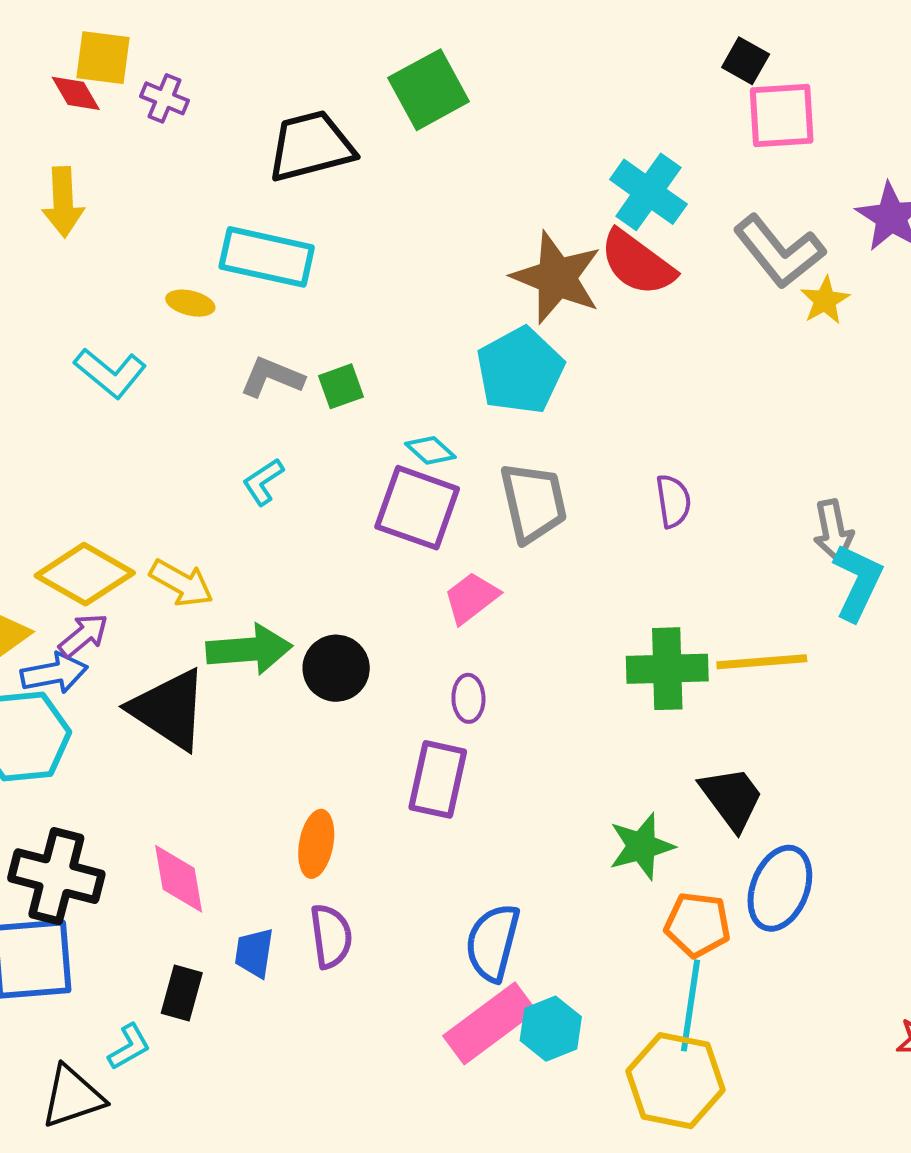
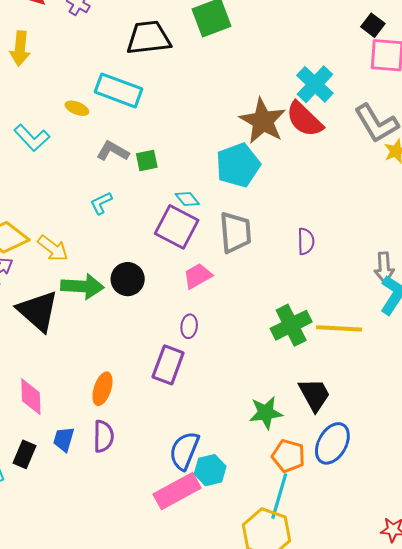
black circle: (336, 668) -> (128, 279), moved
green cross: (667, 669) -> (291, 325), turned -33
cyan hexagon: (551, 1029) -> (210, 470), moved

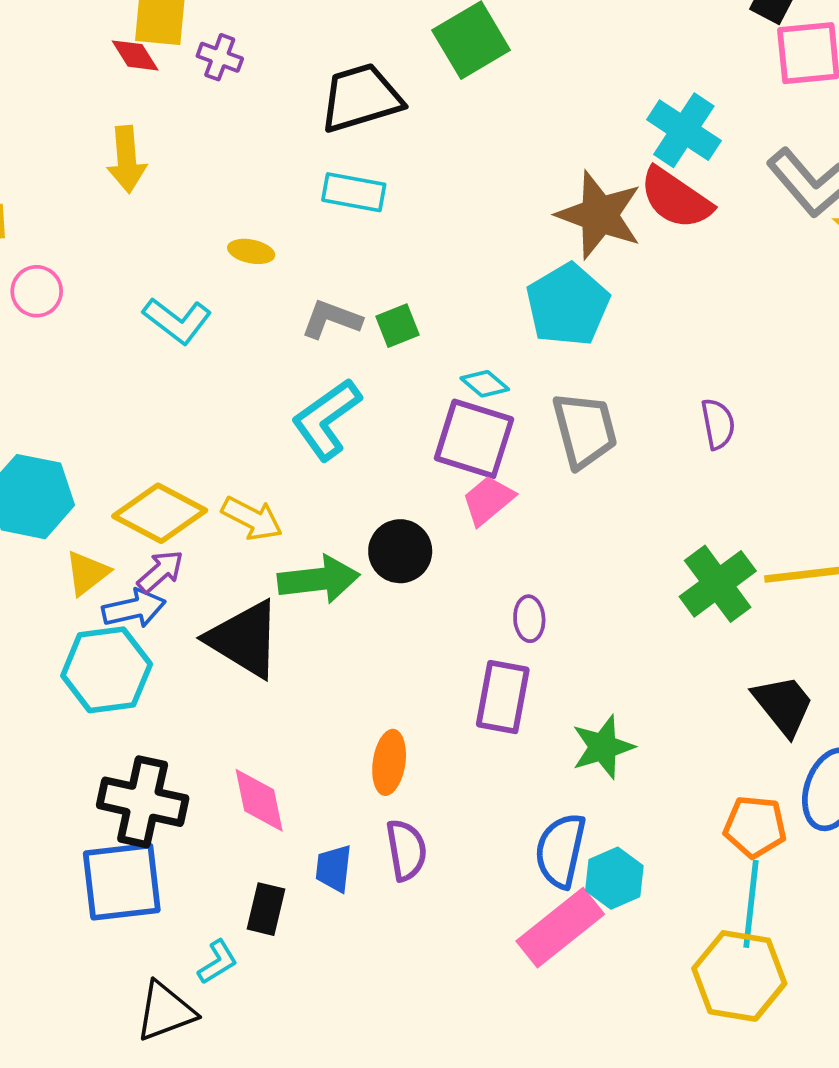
cyan rectangle: (119, 90) -> (354, 192), moved, size x0.7
cyan L-shape: (101, 203) -> (326, 419), size x1.8
pink trapezoid: (198, 276) -> (488, 500), moved
green star: (266, 413) -> (603, 747), moved

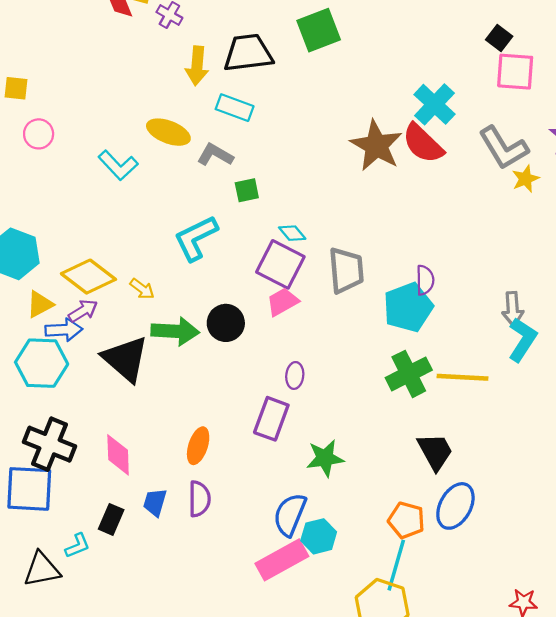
yellow arrow: (127, 159) -> (197, 66), moved
yellow ellipse: (251, 251) -> (168, 132), size x1.6
cyan pentagon: (568, 305) -> (408, 307), moved
gray L-shape: (331, 319) -> (215, 155), moved
yellow arrow: (252, 518) -> (142, 289), size x0.7

